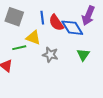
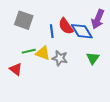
blue line: (42, 18) -> (52, 31), moved
yellow triangle: (33, 38) -> (43, 53), moved

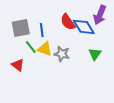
gray square: (24, 20) -> (21, 28), moved, turned -30
blue line: (52, 31) -> (42, 30), moved
green line: (29, 51) -> (31, 47), turned 64

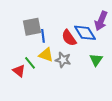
red semicircle: (68, 22) -> (69, 38), moved
gray square: (21, 28) -> (32, 27), moved
green line: (31, 47) -> (30, 63), moved

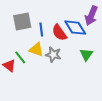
blue line: (43, 36) -> (41, 30), moved

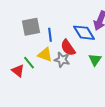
red semicircle: (59, 33) -> (68, 48), moved

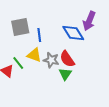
red semicircle: (68, 48) -> (67, 59), moved
green triangle: (95, 60) -> (65, 74), moved

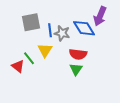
yellow triangle: (34, 55) -> (45, 50), turned 42
red semicircle: (67, 59) -> (78, 54), turned -48
gray star: (51, 60) -> (62, 33), moved

